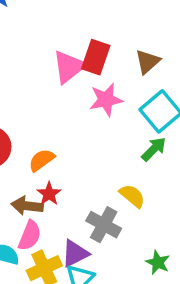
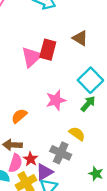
brown triangle: (148, 62) -> (80, 38), moved, turned -42
pink star: (106, 100) -> (56, 100), moved
red star: (49, 194) -> (31, 159), moved

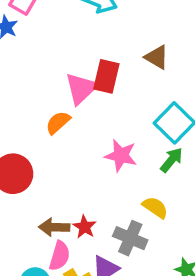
pink star: (56, 100) -> (121, 156), turned 30
orange semicircle: (19, 116) -> (58, 123), moved
red star: (31, 159) -> (85, 227), moved

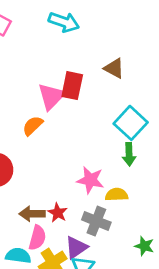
pink star: (121, 156) -> (90, 180), moved
green arrow: (171, 160) -> (129, 154), turned 140
yellow semicircle: (155, 207) -> (117, 195), turned -35

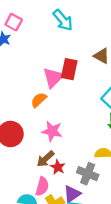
cyan arrow: (64, 22) -> (63, 20), turned 30
pink star: (90, 180) -> (52, 131), moved
brown arrow: (32, 214) -> (45, 159), moved, turned -42

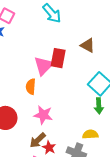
orange semicircle: (39, 100) -> (31, 87), turned -42

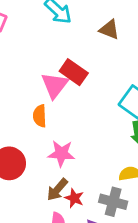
brown triangle: (88, 45) -> (109, 30), moved
red rectangle: (58, 58) -> (74, 72), turned -60

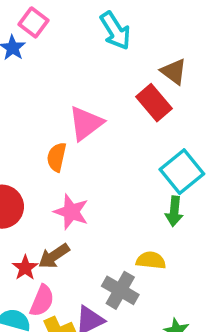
red rectangle: (74, 72) -> (154, 103), moved
red star: (74, 198) -> (25, 268), moved

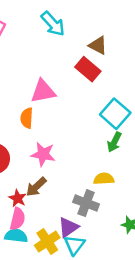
pink triangle: (86, 123) -> (43, 91), turned 36
green arrow: (174, 211) -> (114, 142), turned 30
pink semicircle: (42, 301) -> (18, 219), moved

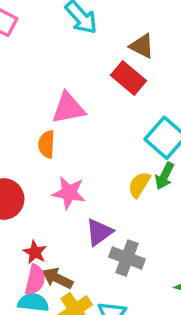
yellow semicircle: (104, 179) -> (139, 185), moved, turned -54
brown arrow: (36, 187) -> (57, 278), moved, turned 70
purple triangle: (68, 227) -> (99, 232), moved

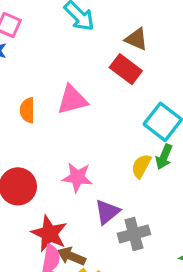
orange semicircle: (47, 144) -> (27, 110), moved
red star: (35, 252) -> (49, 233), size x1.6
gray cross: (127, 258) -> (134, 234), turned -32

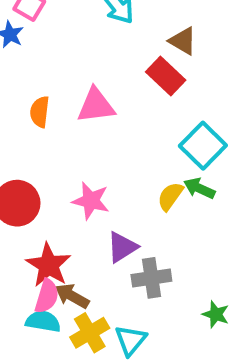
green arrow: (164, 157) -> (199, 188), turned 85

